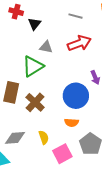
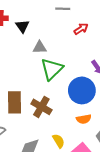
red arrow: (79, 43) -> (81, 29), moved, size x0.6
green triangle: (33, 66) -> (52, 69), moved

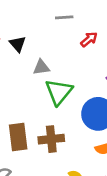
brown cross: (41, 107) -> (51, 139), turned -30

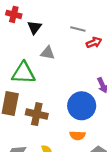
gray line: (64, 17) -> (78, 29), moved
green triangle: (59, 92) -> (23, 73), moved, turned 35

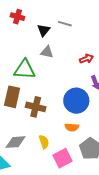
black triangle: (34, 27) -> (44, 30), moved
gray line: (78, 29) -> (65, 24), moved
red arrow: (94, 43) -> (86, 59), moved

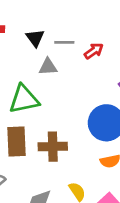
gray line: (65, 24) -> (64, 42), moved
red arrow: (86, 59) -> (94, 51), moved

